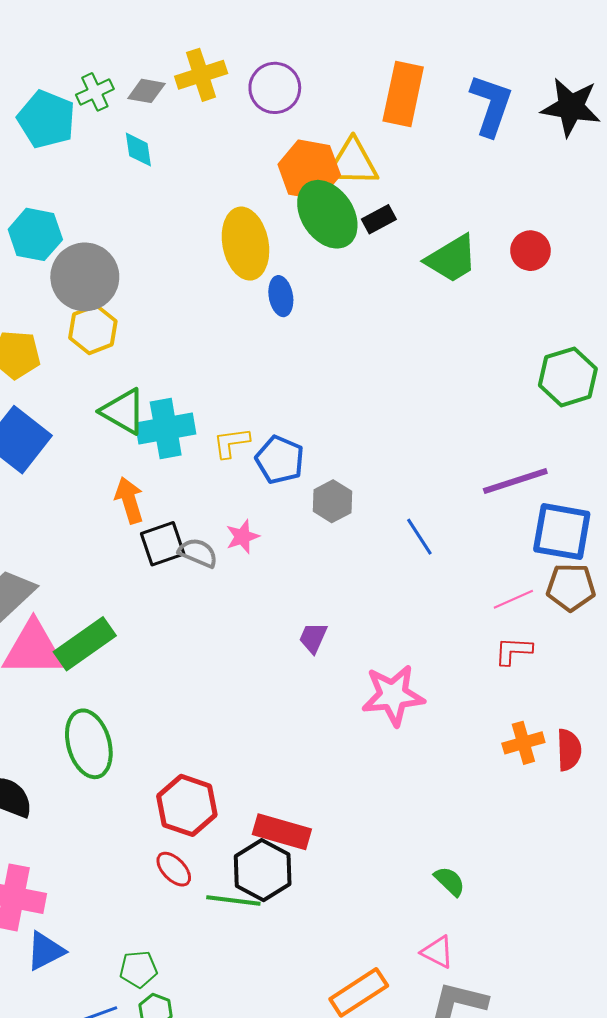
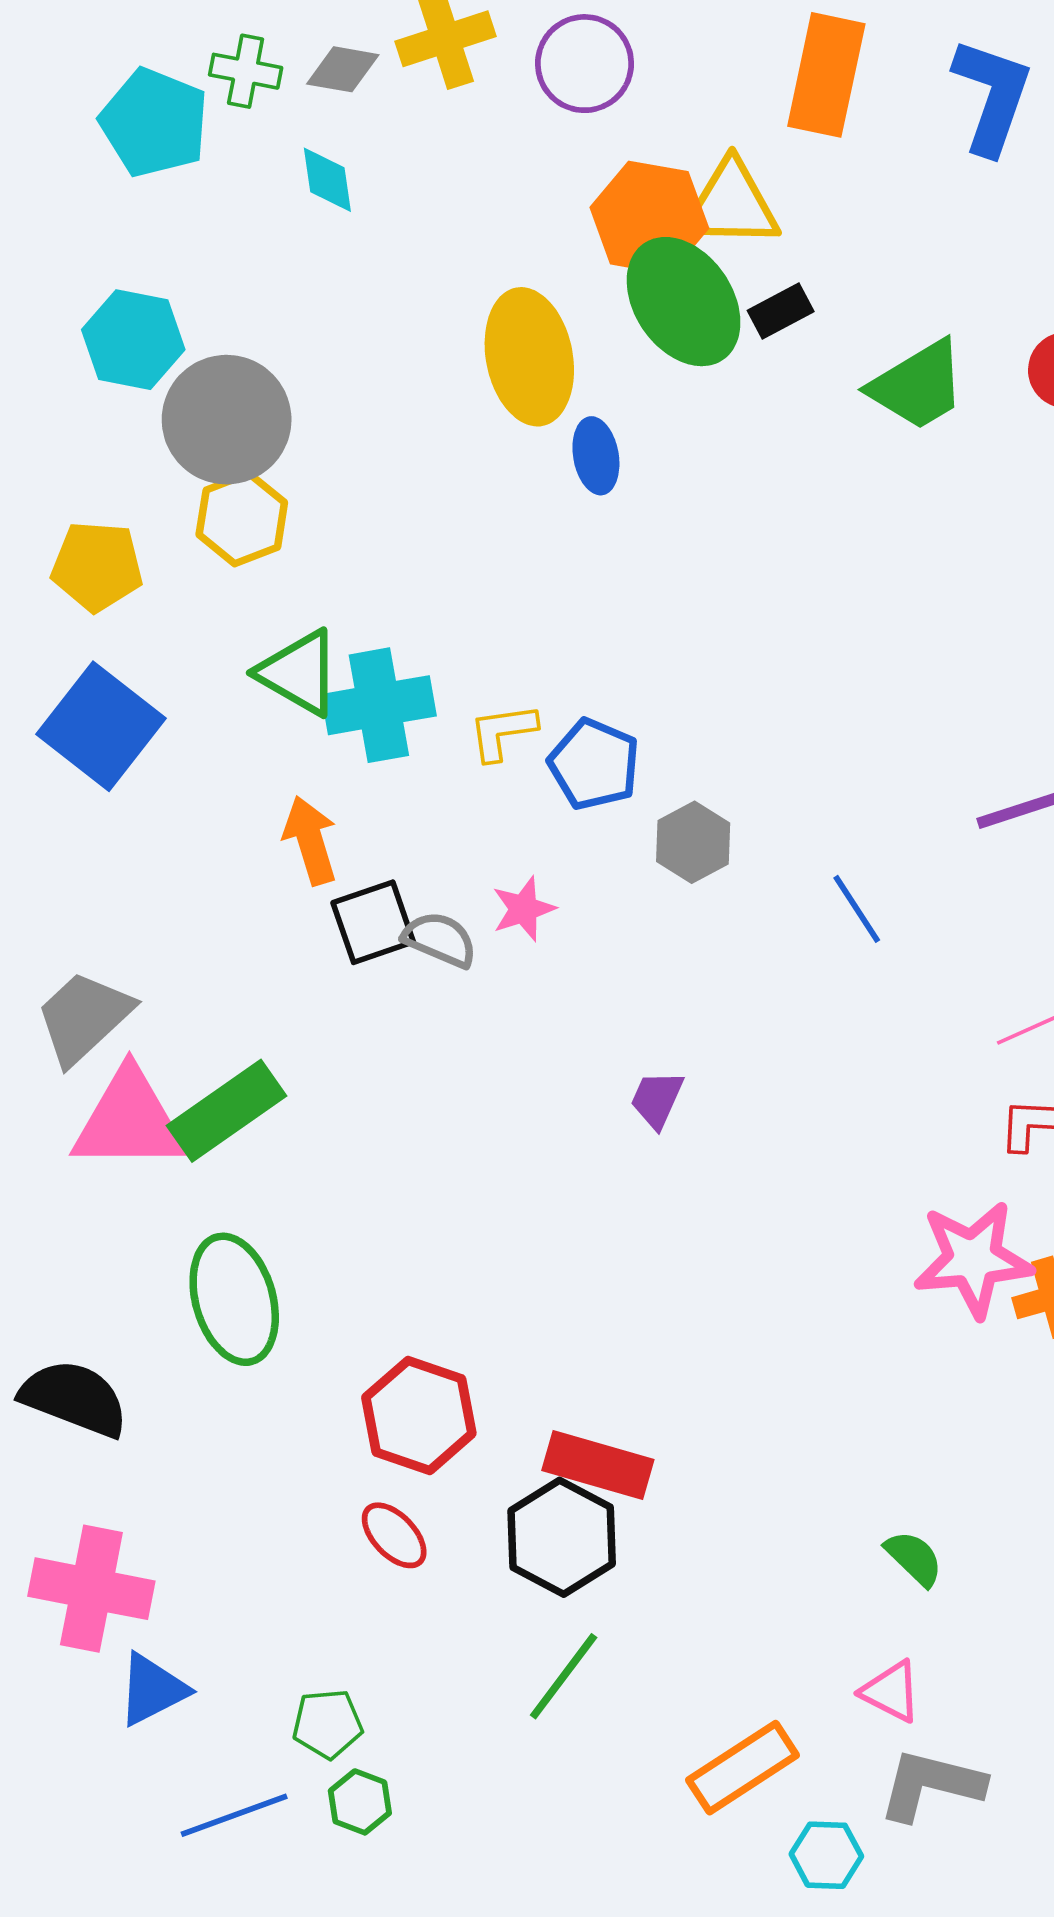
green cross: (95, 92) -> (246, 71), turned 36
pink star: (393, 695) -> (973, 1259), moved
green line: (233, 900) -> (564, 1676), moved, turned -60

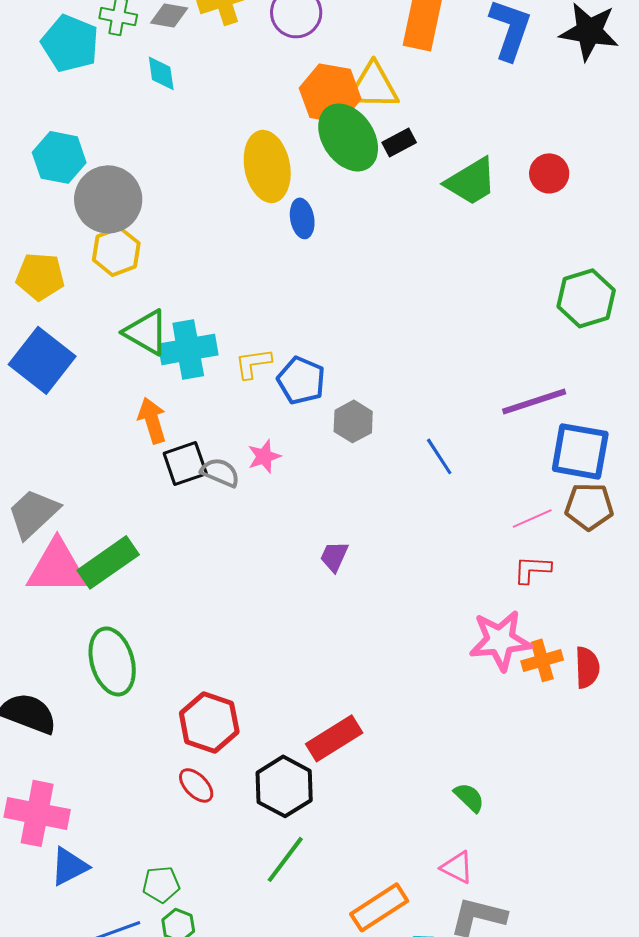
red rectangle: (598, 1465) -> (334, 738), moved, turned -48

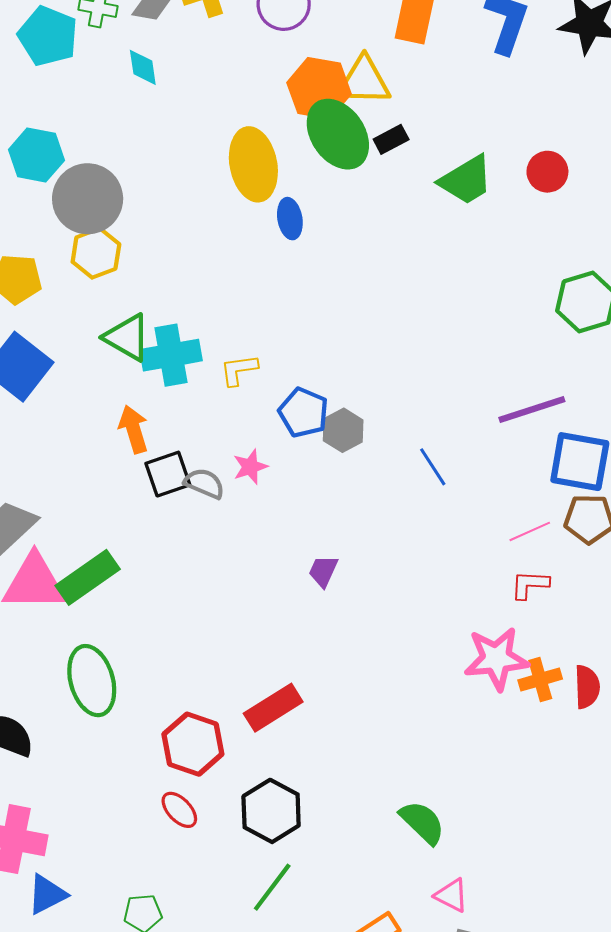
blue pentagon: (301, 380) -> (303, 413), moved
red rectangle: (334, 738) -> (273, 708), moved
green semicircle: (469, 797) -> (422, 822), moved, size x1.4

